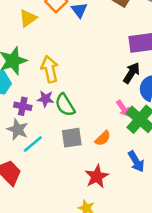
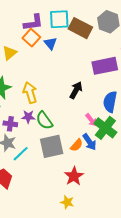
black arrow: (132, 73) -> (76, 90), moved
gray square: (72, 138) -> (52, 146), size x1.4
blue arrow: (136, 161) -> (90, 142), moved

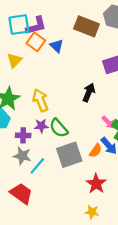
cyan square: (59, 19) -> (19, 25), moved

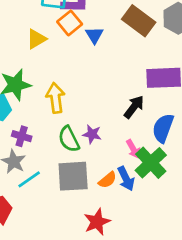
black arrow: (89, 92) -> (134, 107), moved
purple star: (41, 126) -> (92, 134), moved

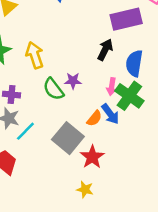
pink arrow: (133, 149) -> (112, 87), turned 49
gray square: (73, 176) -> (68, 138), moved, turned -36

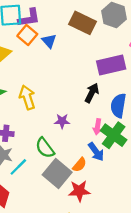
green semicircle: (53, 89) -> (45, 148), moved
orange semicircle: (94, 118) -> (80, 165), moved
red star: (92, 157) -> (79, 191), turned 30

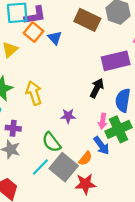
green cross: (114, 135) -> (119, 129), turned 30
cyan line: (18, 167) -> (40, 167), moved

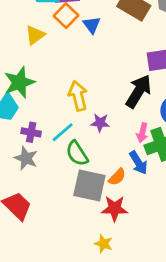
black arrow: (97, 88) -> (138, 91), size x1.4
yellow arrow: (34, 93) -> (78, 96), moved
cyan line: (40, 167) -> (63, 132), moved
gray square: (64, 167) -> (89, 185), turned -32

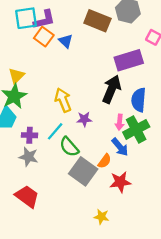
yellow triangle: (35, 35) -> (16, 76), moved
gray square: (89, 185) -> (83, 171), turned 32
red star: (115, 208) -> (120, 182), moved

